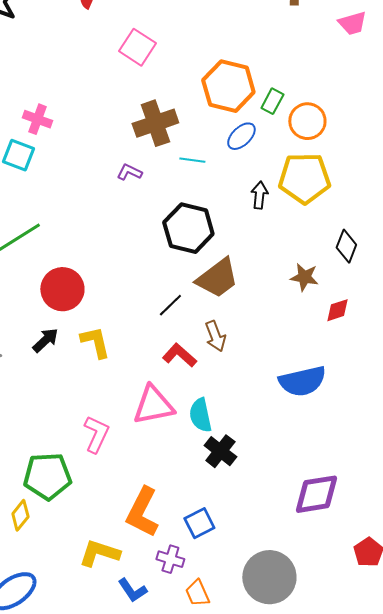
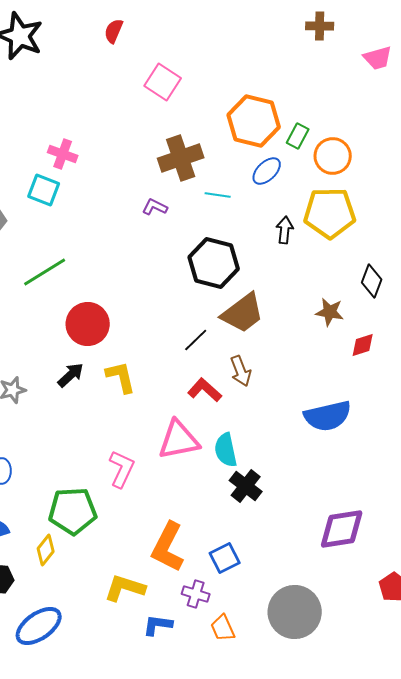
blue L-shape: (132, 590) -> (158, 625), turned 132

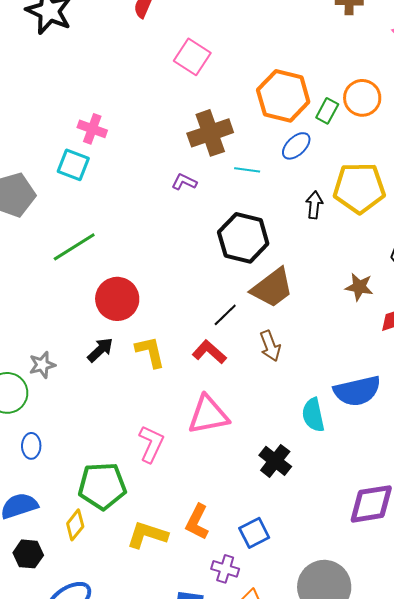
orange circle: (333, 156) -> (362, 98), moved
red L-shape: (205, 390) -> (209, 352), moved
cyan semicircle: (226, 450) -> (313, 415), moved
orange L-shape: (168, 547) -> (197, 522), size x0.7
yellow L-shape: (125, 588) -> (147, 535), moved

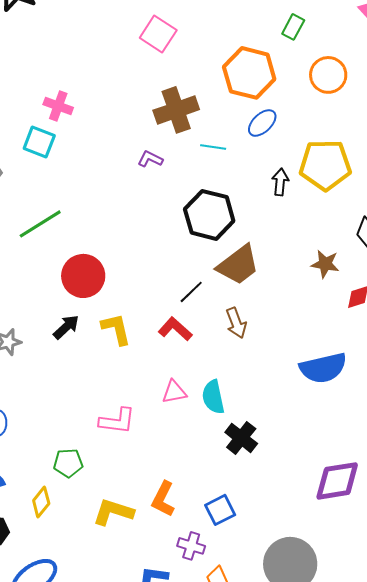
green rectangle: (327, 111) -> (293, 27), moved
pink triangle: (208, 415) -> (174, 392), size x0.6
cyan semicircle: (313, 415) -> (213, 397), moved
pink L-shape: (151, 444) -> (117, 421), turned 72
green pentagon: (102, 486) -> (68, 463), size x0.6

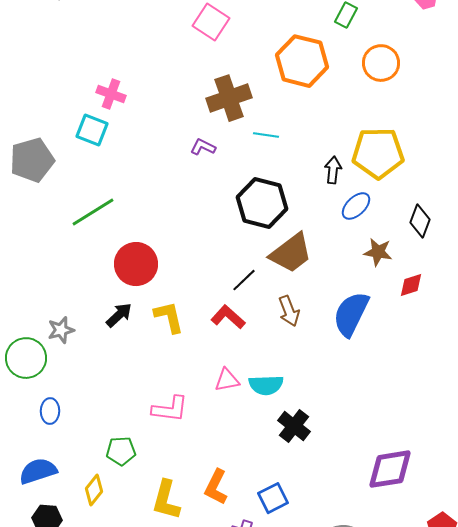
blue ellipse: (262, 123) -> (356, 206), moved
blue semicircle: (323, 368) -> (351, 314), moved, turned 129
cyan semicircle: (213, 397) -> (266, 385), turned -80
yellow L-shape: (113, 512) -> (166, 500), turned -93

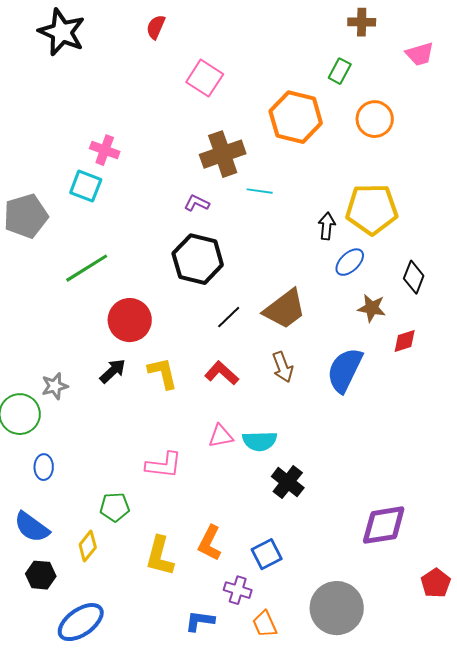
black hexagon: (262, 203) -> (198, 259), moved
black line: (244, 280) -> (229, 317), moved
blue semicircle: (38, 471) -> (32, 527), turned -126

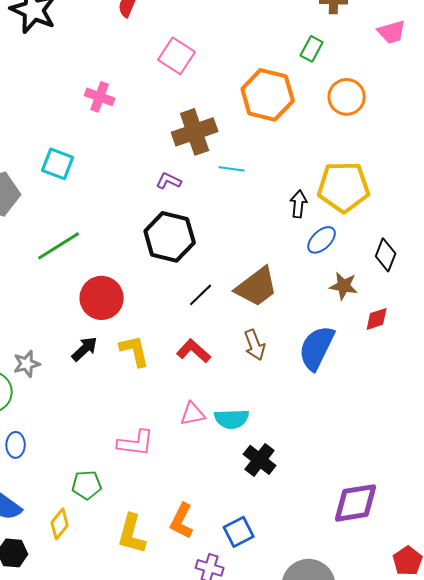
pink cross: (105, 150) -> (100, 97), moved

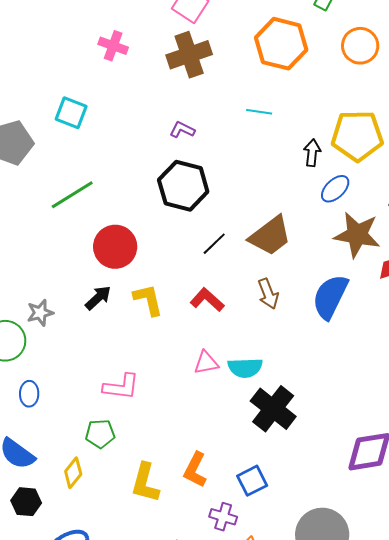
brown cross: (195, 132) -> (189, 55), moved
cyan line: (232, 169) -> (259, 112), moved
brown star: (344, 286) -> (357, 235), size x1.6
pink L-shape: (136, 443) -> (121, 387), moved
black cross: (260, 460) -> (273, 409), size x1.4

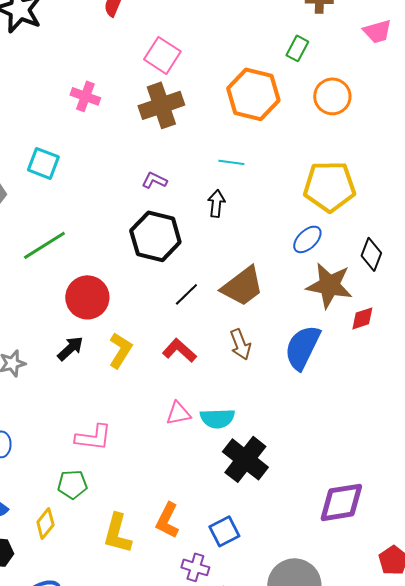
black arrow: (312, 153) -> (216, 203), moved
yellow L-shape: (148, 300) -> (120, 350), turned 45

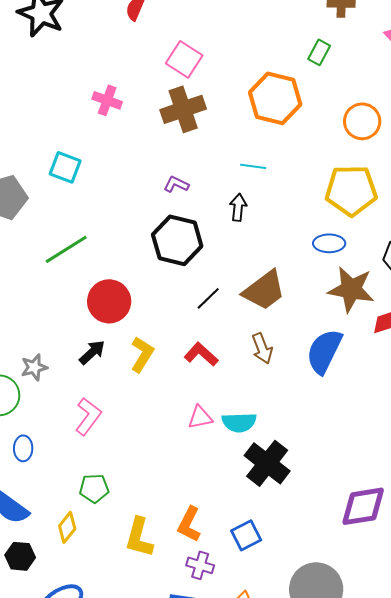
orange circle: (332, 96) -> (362, 121), moved
blue ellipse: (307, 239) -> (329, 243), turned 44
pink L-shape: (93, 437) -> (88, 416), moved, turned -60
purple cross: (195, 567) -> (200, 565), moved

